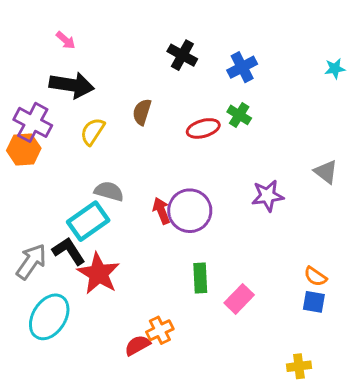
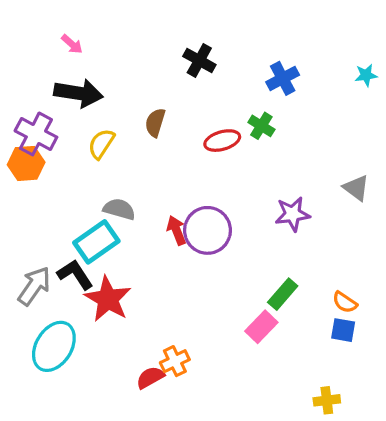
blue cross: (242, 67) -> (283, 78), moved
green rectangle: (200, 278) -> (283, 294), moved, turned 44

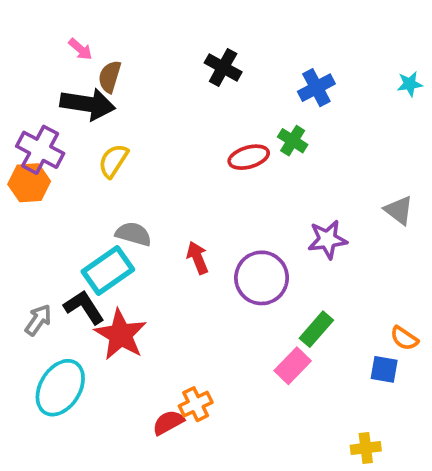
brown semicircle: (155, 123) -> (110, 77), moved
purple circle: (208, 230) -> (262, 278), moved
gray arrow: (34, 286) -> (38, 320), size x0.7
orange semicircle: (345, 302) -> (404, 338), moved

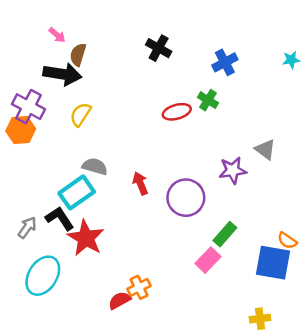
gray triangle: (399, 210) -> (265, 150), moved
blue square: (384, 369) -> (273, 263), size x1.8

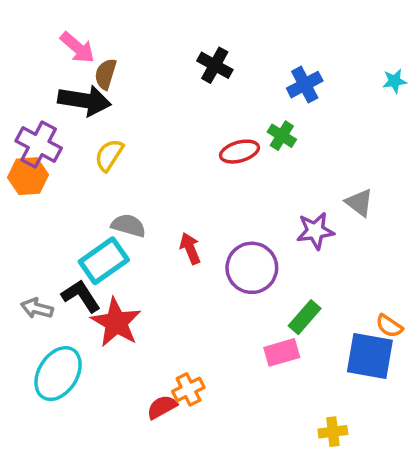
pink arrow: (57, 35) -> (77, 48), size x1.5
gray arrow: (27, 228) -> (37, 308), turned -110
pink rectangle: (208, 260) -> (282, 352), turned 30
yellow cross: (260, 319) -> (333, 432), moved

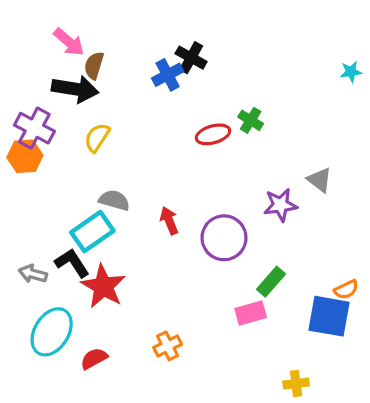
blue cross: (305, 85) -> (168, 75), moved
orange semicircle: (389, 326) -> (346, 290), turned -60
red semicircle: (162, 407) -> (94, 358), moved

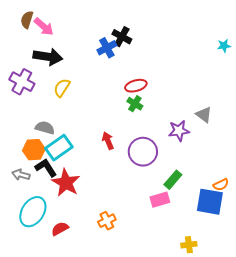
brown semicircle: (94, 65) -> (27, 20), moved
green cross: (251, 120) -> (135, 104), moved
orange hexagon: (25, 156) -> (34, 150), moved
gray semicircle: (114, 200) -> (45, 128), moved

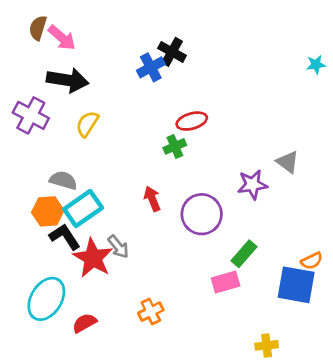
green cross: (135, 104) -> (175, 146), moved, turned 35
gray arrow: (21, 175) -> (118, 247), moved, turned -144

